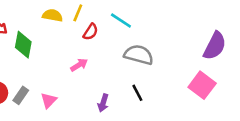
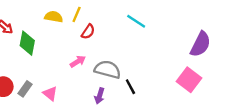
cyan line: (121, 21) -> (136, 21), moved
gray semicircle: (139, 55) -> (108, 69), moved
pink triangle: (49, 100) -> (50, 94), turned -35

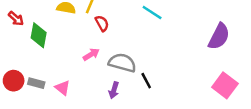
red semicircle: (88, 32) -> (102, 23), turned -63
pink square: (189, 80) -> (225, 85), moved
gray rectangle: (25, 89) -> (36, 83), turned 70

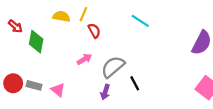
gray semicircle: (122, 63) -> (113, 67), turned -55

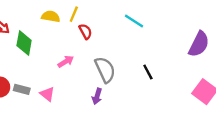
pink arrow: (84, 59) -> (66, 62), moved
gray semicircle: (113, 67) -> (105, 70), turned 105
black line: (135, 83) -> (148, 72), moved

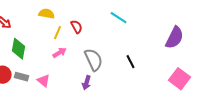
yellow line: (74, 14) -> (58, 33), moved
green diamond: (24, 43) -> (19, 49), moved

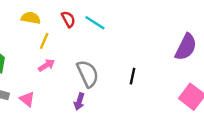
cyan line: (119, 18) -> (95, 23), moved
red semicircle: (77, 27) -> (68, 19), moved
black line: (131, 62) -> (133, 76), turned 40

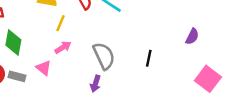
purple semicircle: (186, 47) -> (192, 36), moved, size x0.6
pink triangle: (27, 99) -> (44, 68), moved

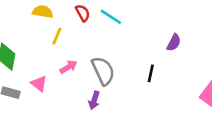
purple semicircle: (192, 36) -> (174, 43), moved
pink arrow: (63, 47) -> (68, 67), moved

